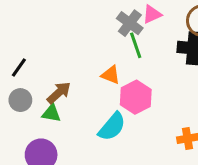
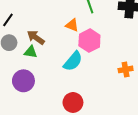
brown arrow: (59, 93) -> (36, 38), turned -102

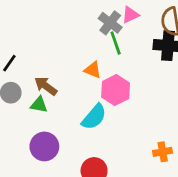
orange cross: (126, 69) -> (163, 152), moved
purple circle: (23, 81) -> (44, 146), moved

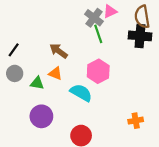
orange triangle: (93, 70) -> (55, 73), moved
brown arrow: (46, 86) -> (59, 51), moved
cyan semicircle: (94, 117) -> (81, 93), turned -100

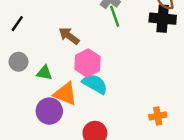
black line: (14, 50) -> (17, 24), moved
pink hexagon: (98, 71) -> (87, 63), moved
orange triangle: (55, 73) -> (65, 94), moved, size x1.5

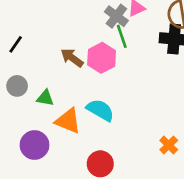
pink hexagon: (87, 63) -> (102, 58), moved
purple circle: (49, 111) -> (34, 145), moved
orange cross: (158, 116) -> (169, 145), turned -35

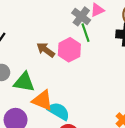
green triangle: (45, 98) -> (24, 82), size x1.5
cyan semicircle: (100, 110) -> (59, 111), moved

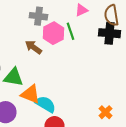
gray cross: (81, 16) -> (38, 16), moved, turned -30
pink hexagon: (69, 50) -> (53, 33), moved

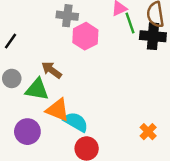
green line: (70, 31) -> (130, 23), moved
brown arrow: (33, 47) -> (52, 70), moved

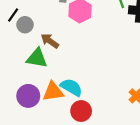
gray circle: (12, 78) -> (25, 25), moved
orange triangle: (58, 110) -> (53, 92), moved, turned -30

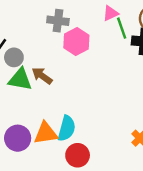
green triangle: (37, 58) -> (20, 79), moved
cyan semicircle: (71, 87) -> (67, 128), turned 75

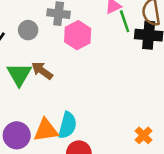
gray circle: (14, 57) -> (28, 30), moved
green triangle: (20, 79) -> (19, 74), turned 50

